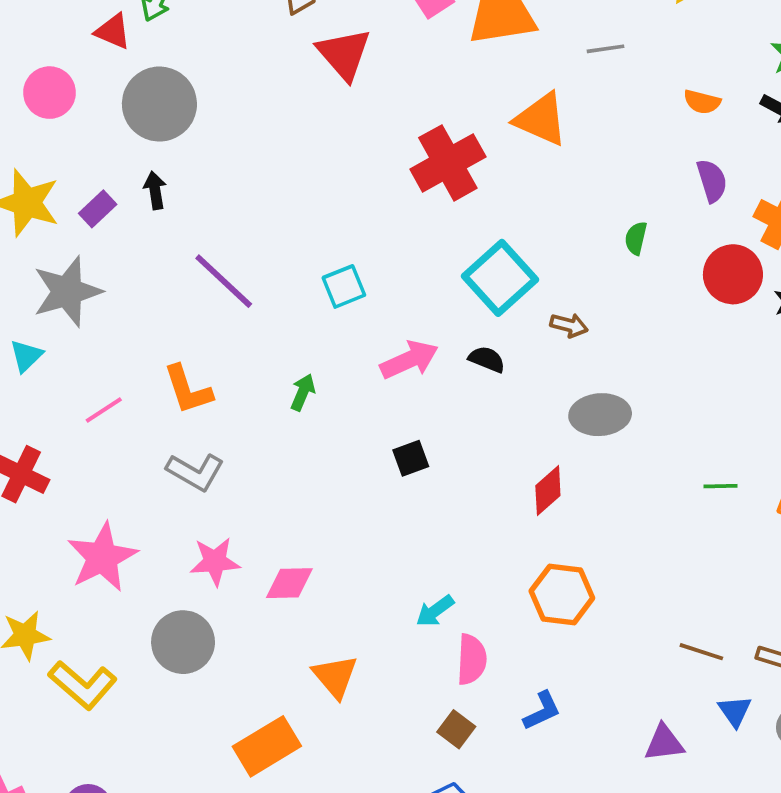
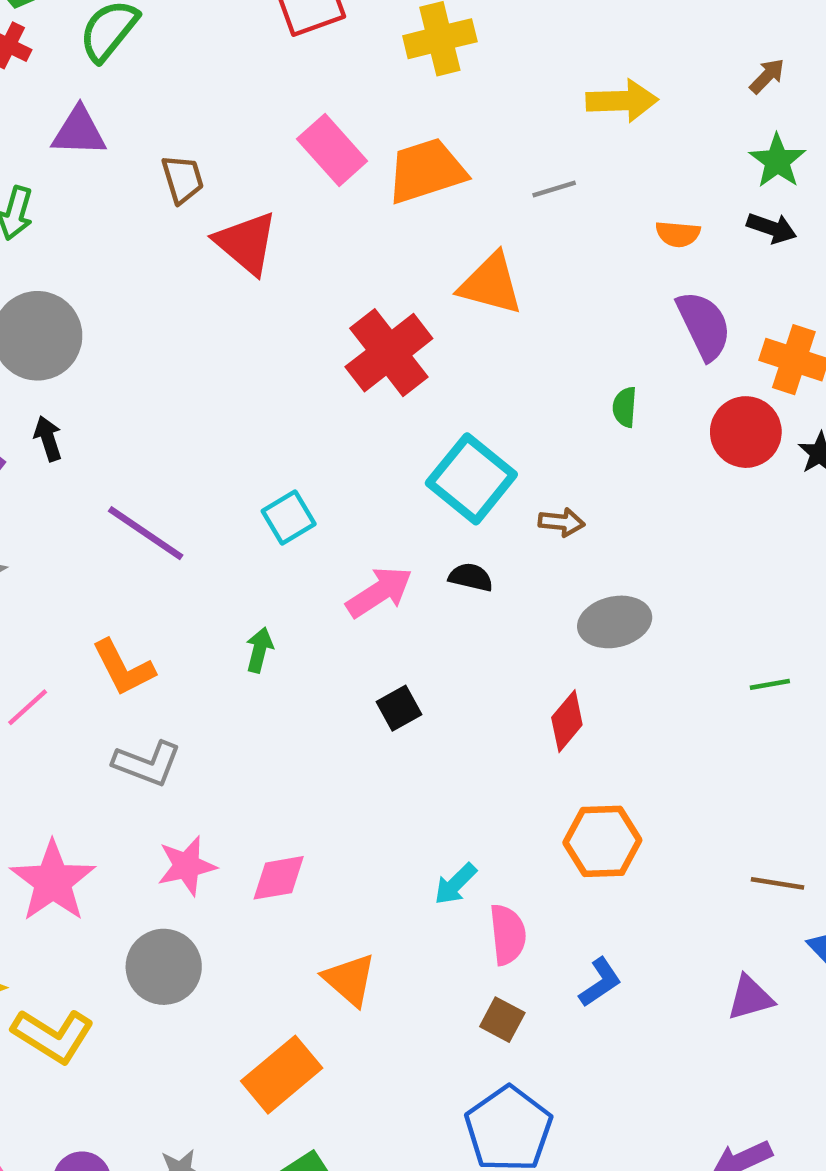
purple semicircle: (712, 181) -> (704, 325), size x1.4

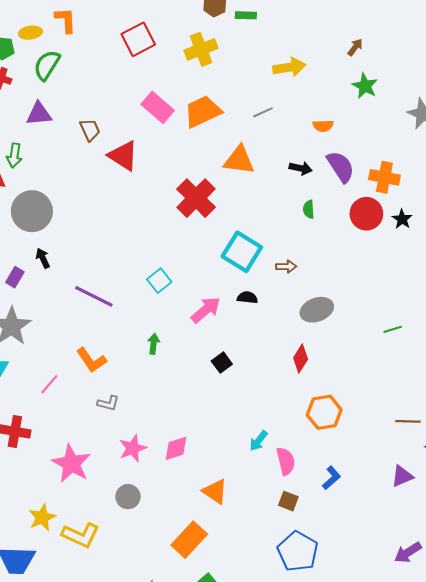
black arrow: (772, 228) -> (301, 168), moved
gray L-shape: (147, 764) -> (108, 403), size x0.7
gray circle: (164, 967) -> (128, 497), size x0.7

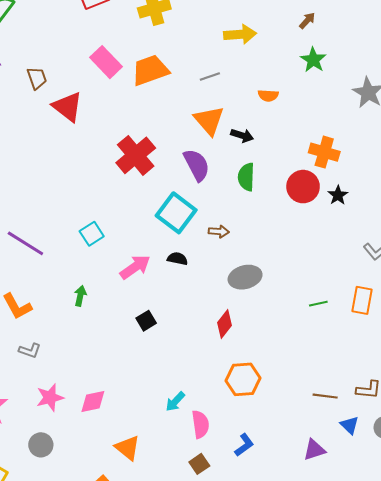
orange triangle: (239, 160) -> (209, 120), moved, turned 36
purple semicircle: (341, 167) -> (197, 165), moved
green semicircle: (309, 209) -> (246, 177), size x1.5
brown square: (288, 501) -> (199, 464), turned 30

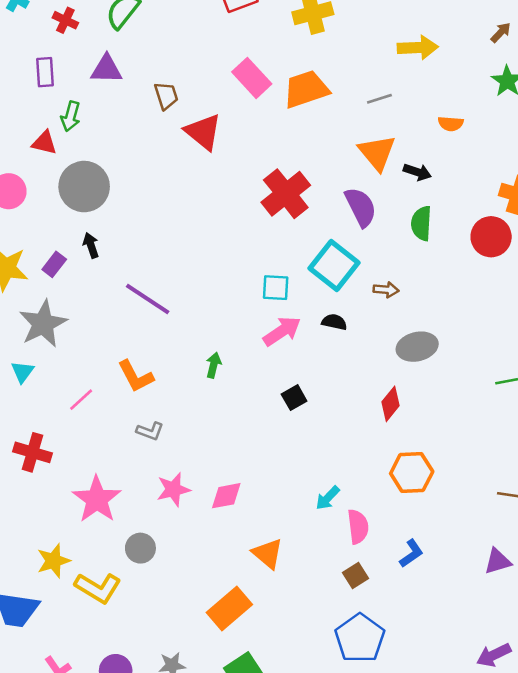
cyan square: (92, 234) -> (276, 288), moved, turned 35
gray circle: (41, 445) -> (140, 548), moved

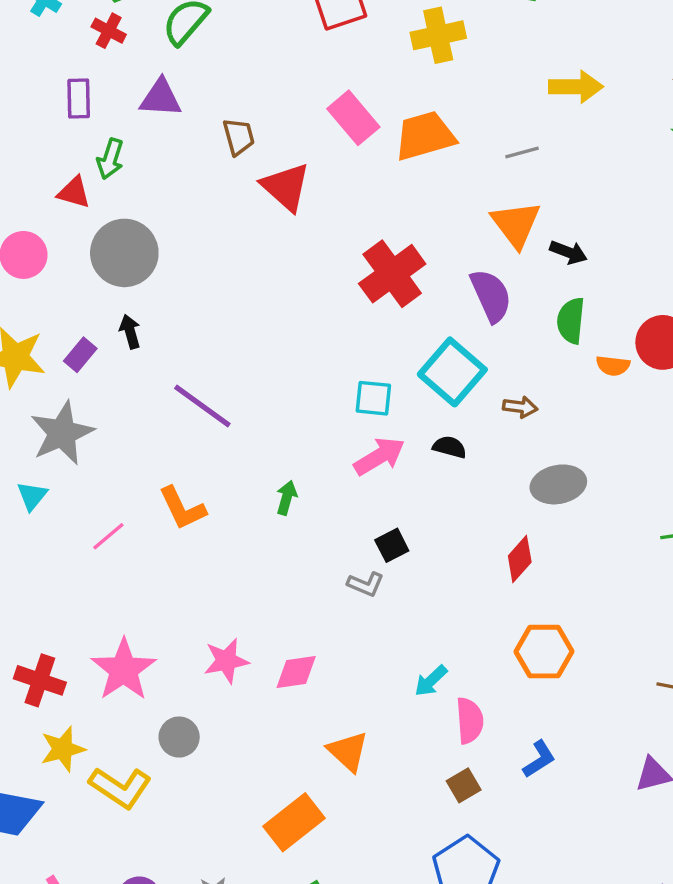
orange semicircle: (451, 124) -> (613, 366), moved
gray L-shape: (150, 431) -> (366, 584), moved
red cross: (33, 452) -> (40, 680), moved

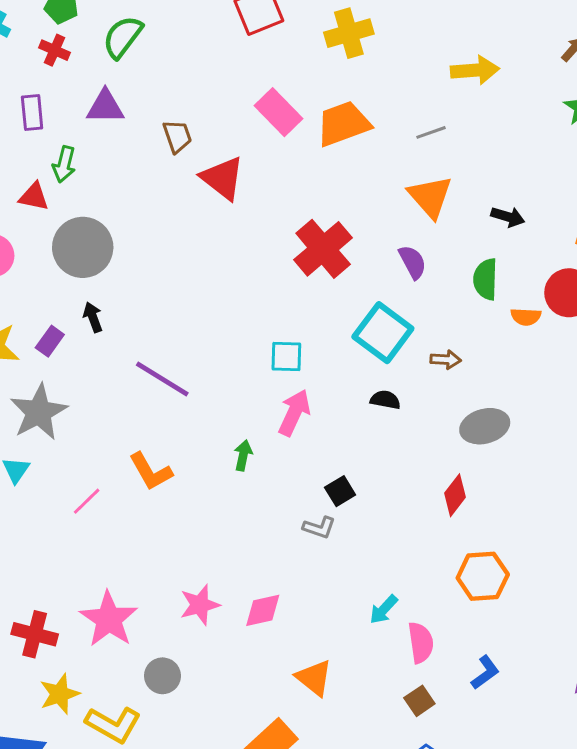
black arrow: (568, 252) -> (508, 217), moved
purple semicircle: (491, 296) -> (413, 262), size x0.7
cyan square: (373, 398) -> (286, 357), moved
pink arrow: (379, 456) -> (294, 413), moved, turned -30

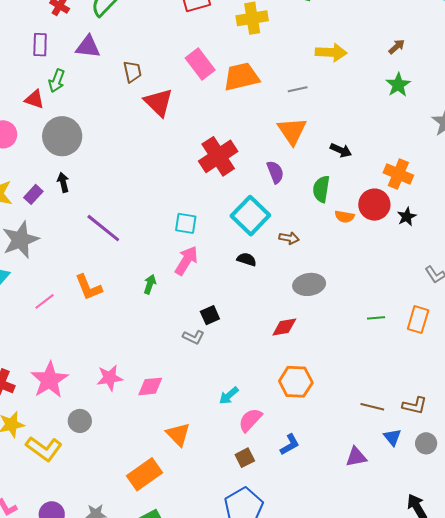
red diamond: (455, 495) -> (284, 327), turned 36
pink semicircle: (421, 643) -> (250, 420), turned -136

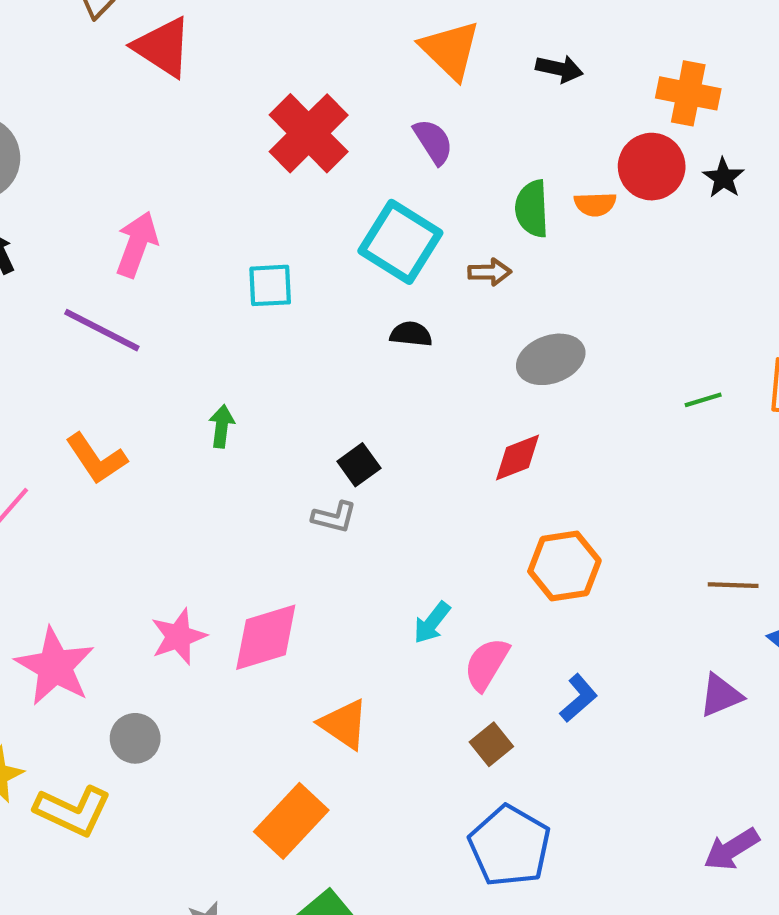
green semicircle: (321, 189) -> (532, 209), moved
pink arrow: (186, 261) -> (137, 244), moved
pink diamond: (150, 386) -> (266, 637), size x1.4

